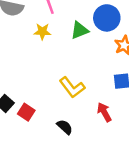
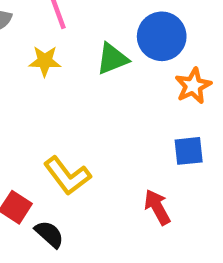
yellow L-shape: (72, 87) -> (67, 176), moved
black semicircle: (65, 127) -> (49, 234), moved

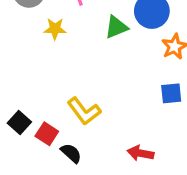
yellow star: (45, 61) -> (55, 29), moved
red arrow: (157, 207) -> (141, 153), moved, turned -50

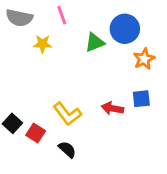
black semicircle: (71, 153) -> (67, 149), moved
red arrow: (141, 153) -> (112, 108), moved

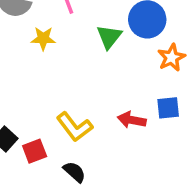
green triangle: (95, 43) -> (109, 37), turned -30
red square: (36, 133) -> (35, 151), turned 36

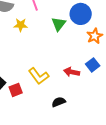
blue square: (168, 108) -> (93, 65), turned -32
black semicircle: (74, 172) -> (59, 102), moved, turned -64

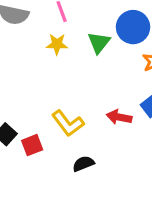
yellow star: (21, 25) -> (57, 44), moved
black semicircle: (59, 102) -> (83, 164), moved

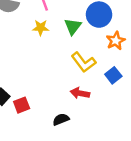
red arrow: (119, 117) -> (80, 93), moved
yellow L-shape: (68, 123) -> (84, 62), moved

